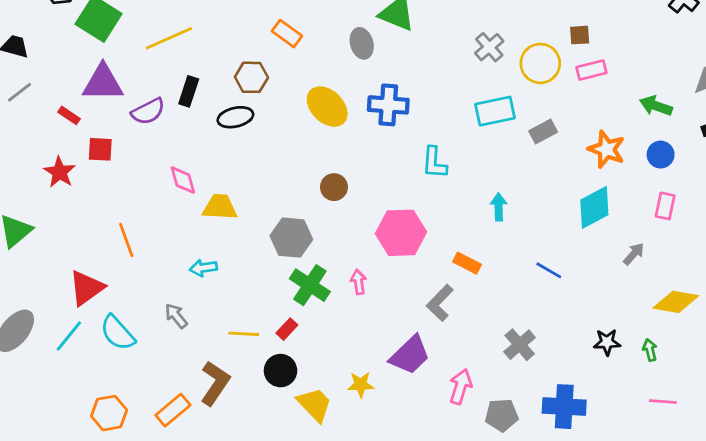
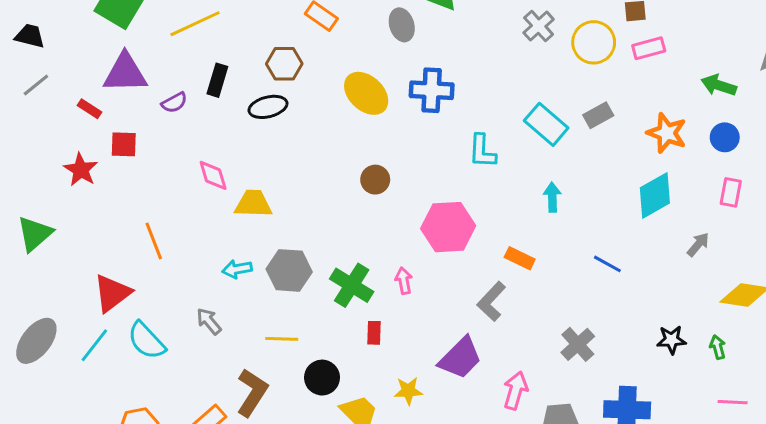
purple semicircle: (148, 111) -> (174, 103), size x0.7
cyan rectangle: (495, 111) -> (546, 124), moved, turned 54
gray hexagon: (291, 238) -> (289, 270), moved
red rectangle: (287, 329) -> (374, 333), moved, turned -40

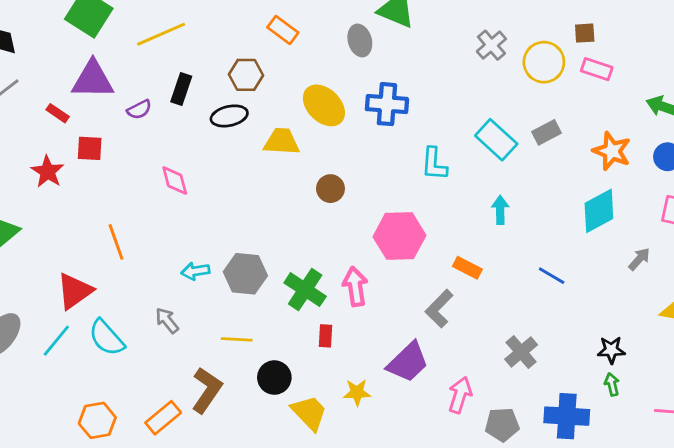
pink rectangle: (649, 48) -> (597, 69), turned 32
yellow trapezoid: (253, 204) -> (282, 142), moved
pink arrow: (404, 281) -> (355, 286), size x1.5
green arrow: (718, 347) -> (612, 384), moved

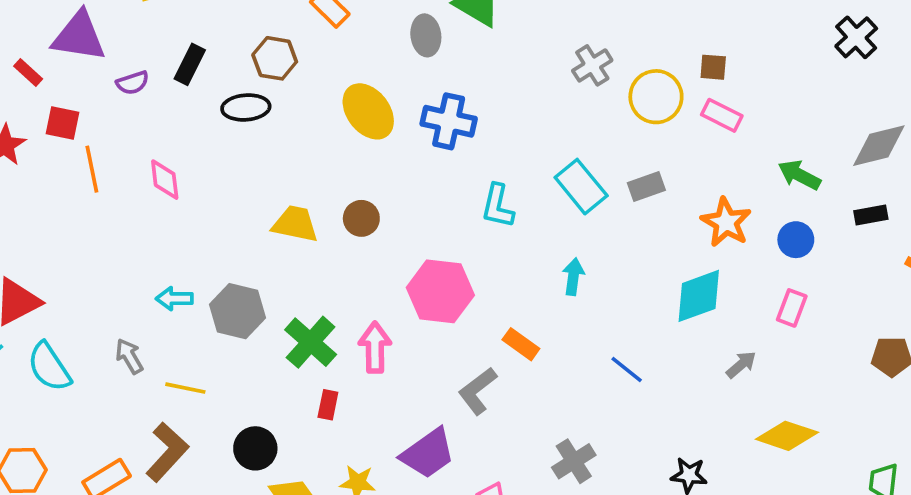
yellow trapezoid: (282, 142) -> (295, 224), moved
orange line: (116, 242) -> (92, 169), moved
yellow line: (237, 339) -> (185, 388), moved

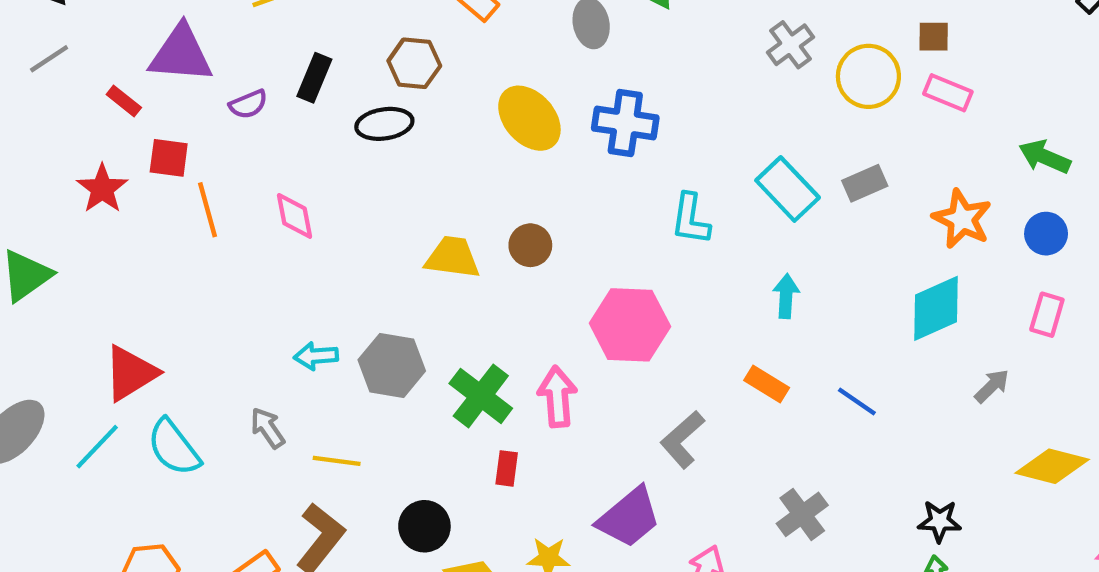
orange rectangle: (521, 344) -> (767, 384), moved

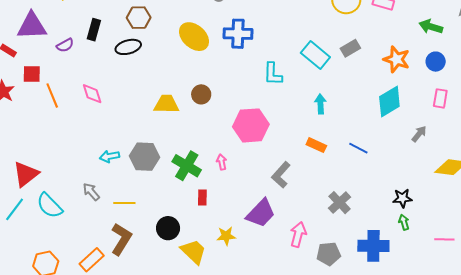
pink arrow: (557, 397) -> (222, 162), size x0.6

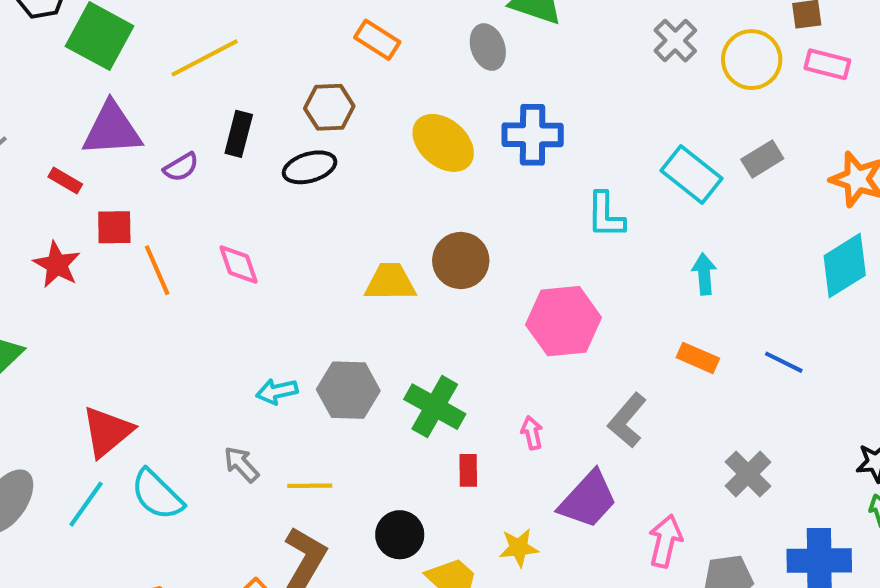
brown circle: (201, 94) -> (461, 261), size x1.4
pink arrow: (222, 162) -> (532, 433), moved

